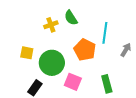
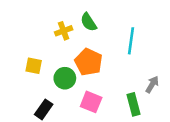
orange pentagon: (85, 50) -> (89, 62), moved
gray arrow: (126, 50) -> (152, 84), moved
green circle: (52, 63) -> (65, 78), size x0.7

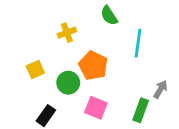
green semicircle: (89, 22) -> (109, 16), moved
yellow square: (34, 66) -> (35, 70), turned -35
green rectangle: (133, 104) -> (141, 110), turned 35

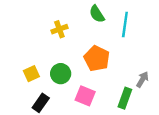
cyan line: (138, 43) -> (125, 25), moved
orange pentagon: (93, 66) -> (97, 58), moved
yellow square: (35, 70) -> (31, 74), moved

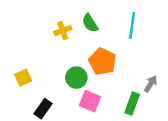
green semicircle: (97, 14) -> (90, 23), moved
yellow square: (31, 74) -> (23, 78), moved
green circle: (61, 74) -> (76, 78), moved

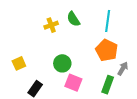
orange pentagon: (102, 61) -> (107, 50), moved

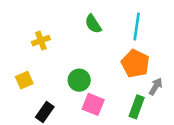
yellow cross: (51, 25) -> (41, 41), moved

